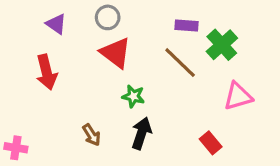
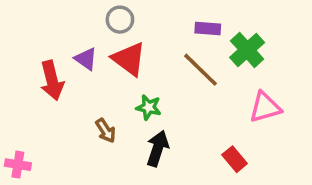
purple triangle: (56, 24) -> (86, 59), moved
brown arrow: (92, 135) -> (106, 131), moved

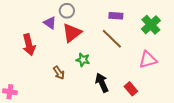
green cross: (247, 50) -> (151, 25), moved
purple triangle: (86, 59) -> (50, 23), moved
red triangle: (129, 59) -> (72, 33), turned 45
black arrow: (158, 148) -> (102, 83), moved, turned -42

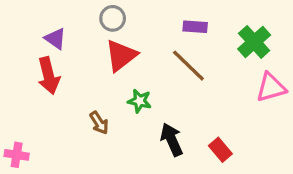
purple triangle: (50, 23) -> (55, 39), moved
pink triangle: (148, 60) -> (271, 87), moved

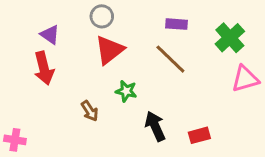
red rectangle: (220, 150) -> (199, 135), turned -65

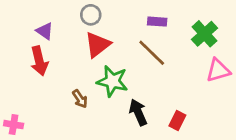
green star: (126, 91) -> (112, 81), size x1.6
red rectangle: (199, 135) -> (177, 120), turned -48

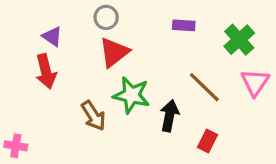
brown line: (152, 53) -> (204, 87), moved
pink triangle: (218, 70) -> (255, 82), turned -40
brown arrow: (80, 99) -> (93, 116), size x1.4
black arrow: (138, 112) -> (169, 116), moved, turned 35

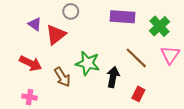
purple rectangle: (184, 25) -> (123, 17), size x1.6
red triangle: (114, 52) -> (56, 35), moved
red arrow: (46, 71) -> (31, 63), moved, turned -50
pink cross: (16, 146) -> (29, 97), moved

